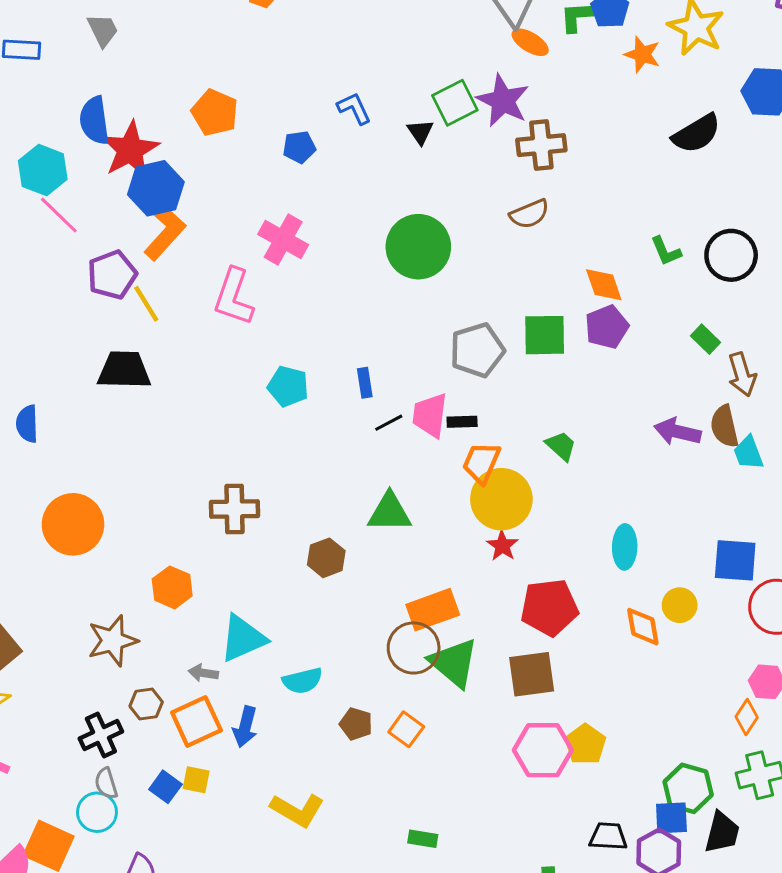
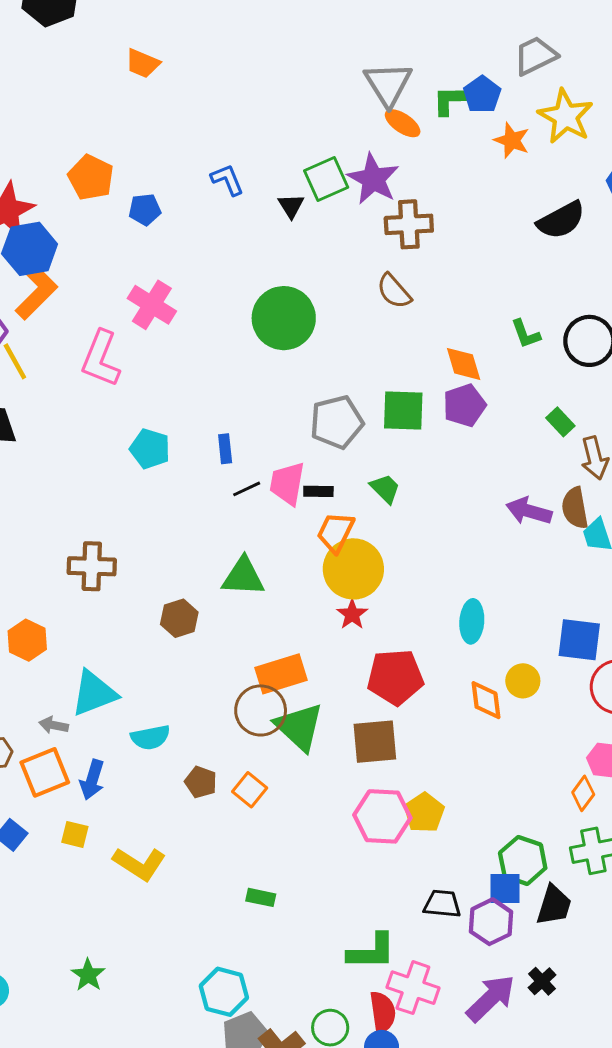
blue pentagon: (299, 147) -> (145, 209), moved
brown semicircle: (529, 214) -> (394, 291), turned 69
green trapezoid: (561, 446) -> (385, 489), moved
yellow square: (196, 780) -> (75, 834), moved

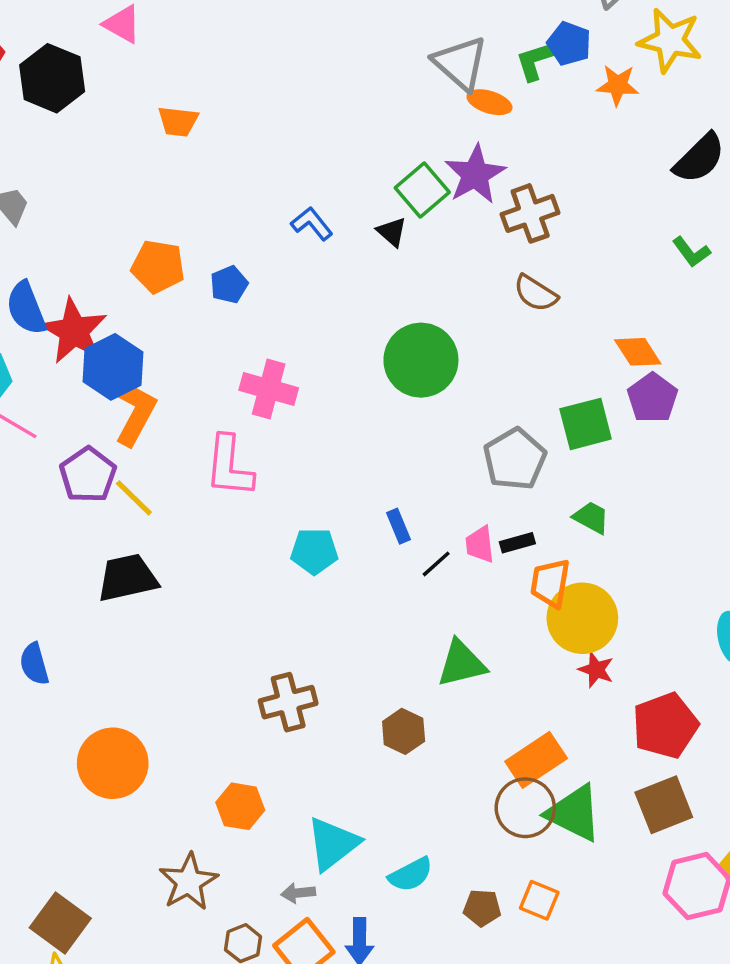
purple star: (373, 179) -> (475, 174), turned 30
green L-shape: (526, 334) -> (691, 252), moved
pink trapezoid: (287, 484) -> (480, 544), size x0.7

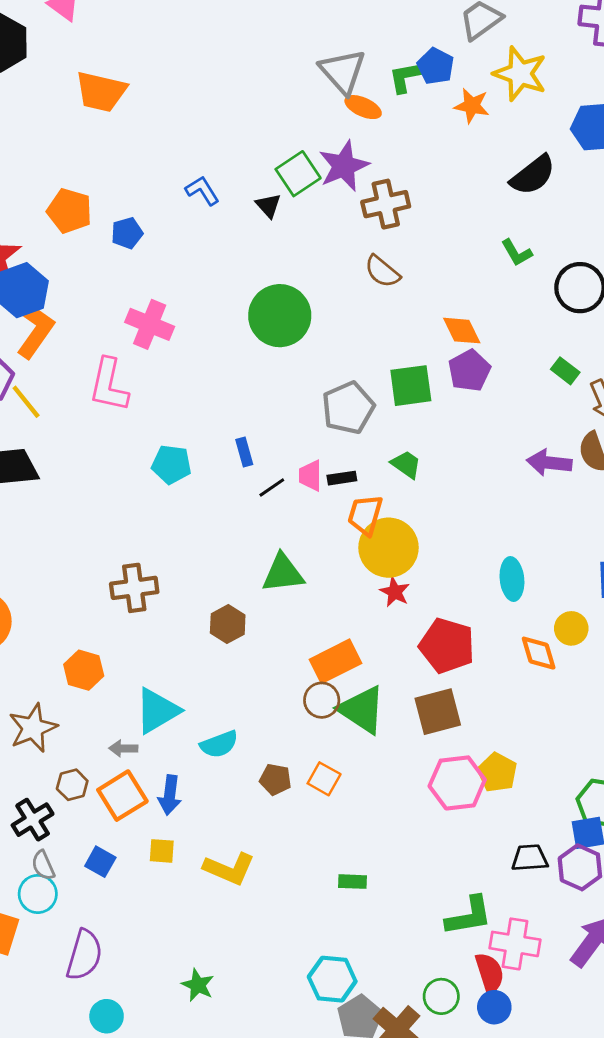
orange trapezoid: (178, 121) -> (101, 92), size x1.5
red pentagon: (665, 726) -> (447, 646), turned 30
brown circle: (525, 808) -> (322, 700), size x0.7

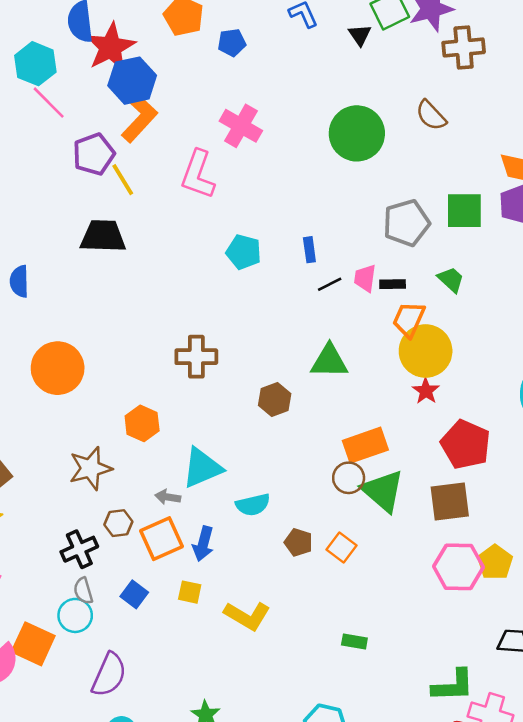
brown semicircle: (382, 271) -> (431, 115), moved

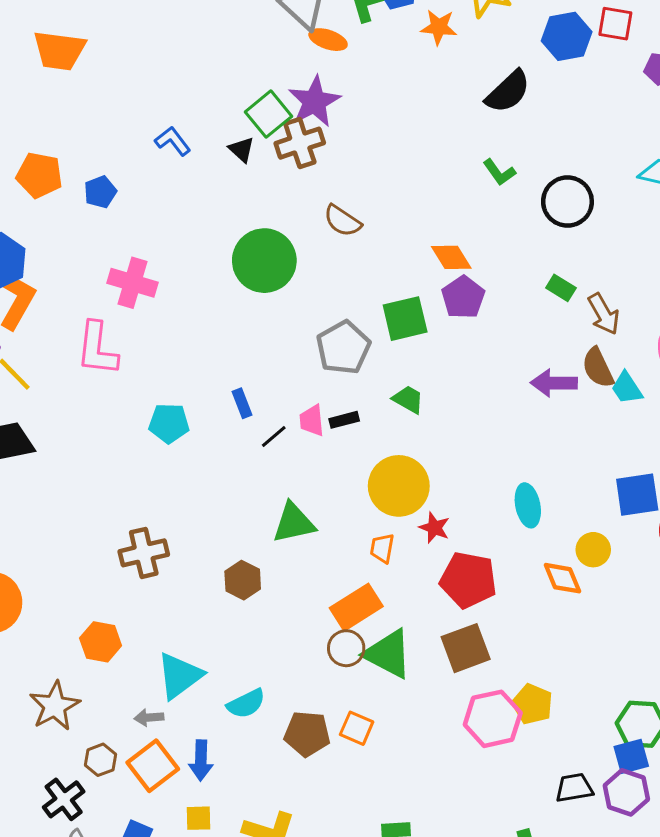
brown cross: (464, 47) -> (300, 143), moved
orange trapezoid: (409, 319) -> (382, 548), moved, size x0.7
red star: (426, 391) -> (434, 528), moved
brown pentagon: (298, 542) -> (307, 734), size x1.4

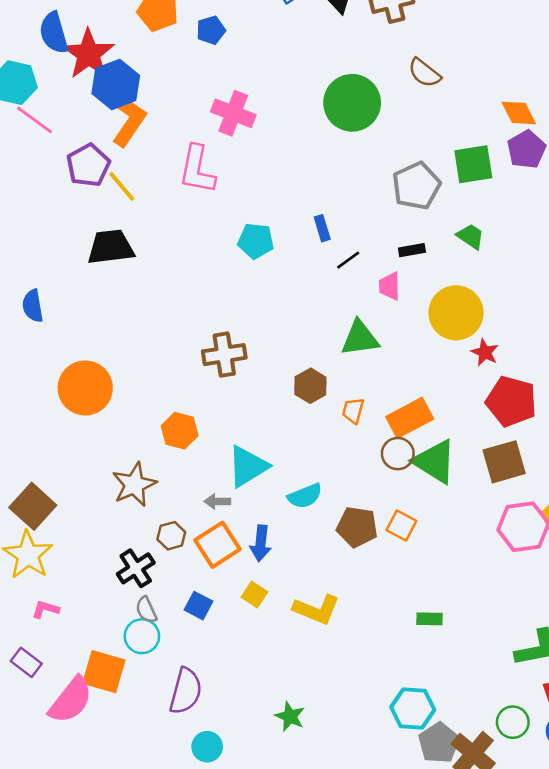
pink trapezoid: (312, 420) -> (390, 286), moved
orange trapezoid: (382, 548) -> (353, 411), moved
yellow square: (199, 818) -> (254, 595), turned 30

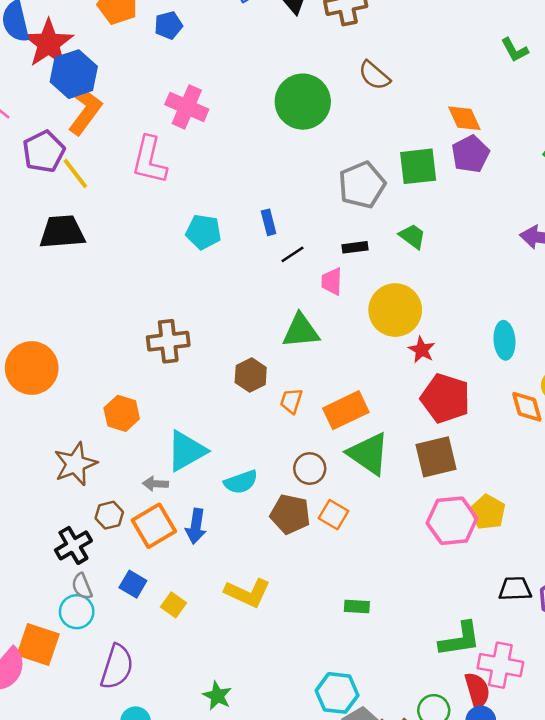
brown circle: (398, 454) -> (310, 469), moved
yellow square: (254, 595) -> (174, 605), moved

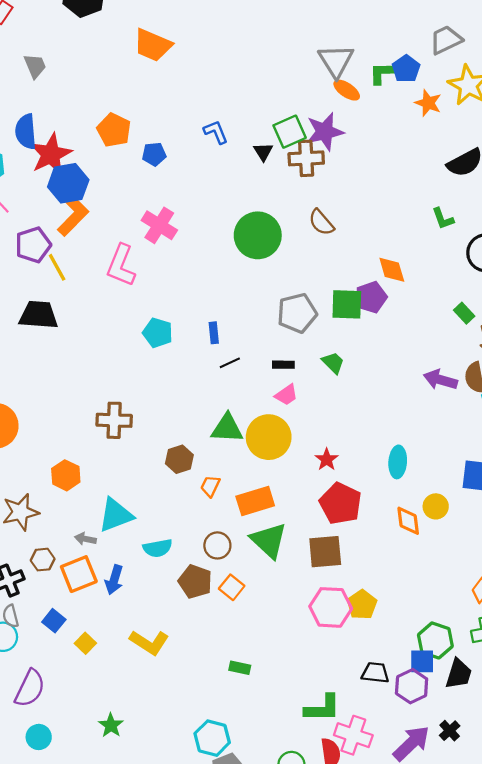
purple pentagon: (470, 154) -> (371, 297), moved
pink trapezoid: (332, 281) -> (286, 395), moved, turned -135
yellow circle: (395, 310) -> (269, 437), moved

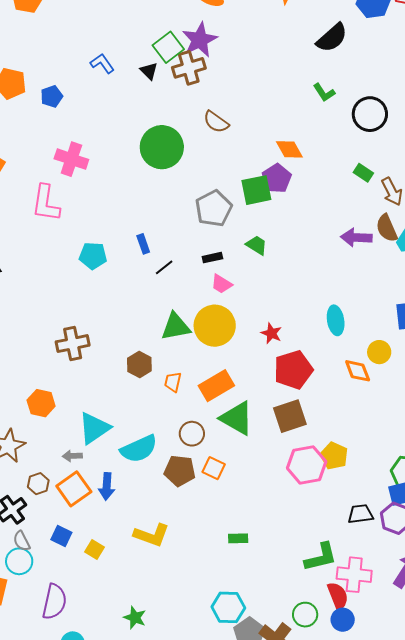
pink trapezoid: (286, 395) -> (221, 284), turned 80
red pentagon: (341, 503) -> (293, 370), turned -30
cyan semicircle: (158, 548) -> (139, 449), size x1.4

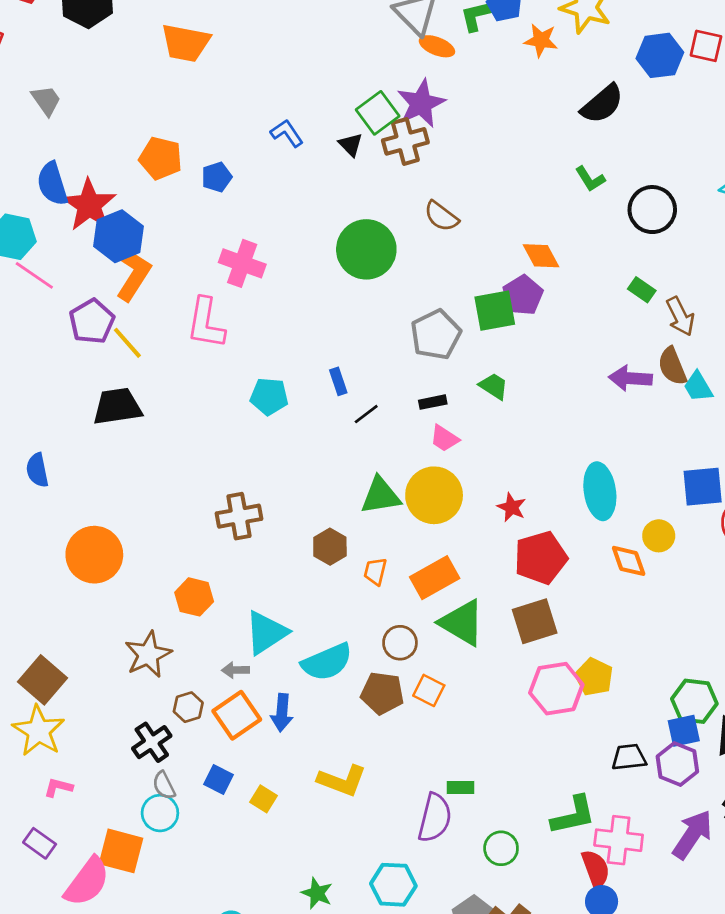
cyan ellipse: (336, 320) -> (600, 491), size x1.4
purple semicircle: (54, 602) -> (435, 818), moved
cyan hexagon: (228, 607) -> (393, 885), moved
green circle: (305, 615) -> (501, 848), moved

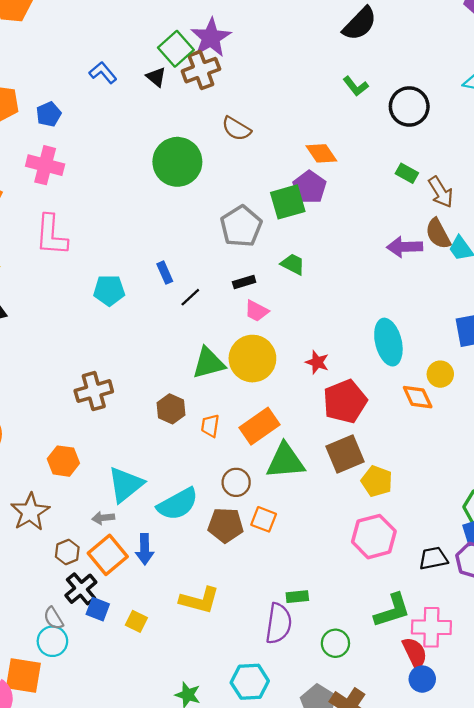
pink cross: (242, 263) -> (45, 165), moved
green triangle: (462, 623) -> (285, 461), turned -30
yellow pentagon: (594, 677) -> (377, 481), moved
pink hexagon: (556, 689) -> (374, 537), moved
black cross: (152, 742) -> (81, 589), moved

